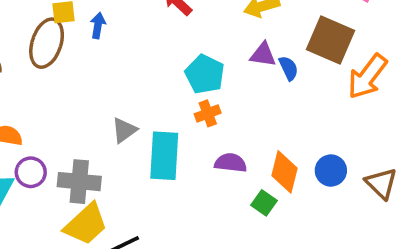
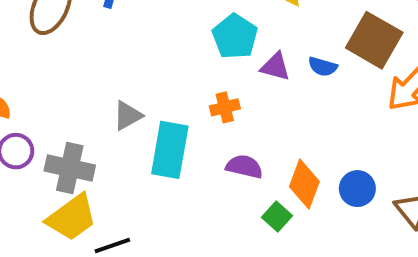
purple triangle: (263, 55) -> (275, 67), moved
blue semicircle: (289, 68) -> (323, 67), turned 125
cyan pentagon: (205, 74) -> (235, 36), moved

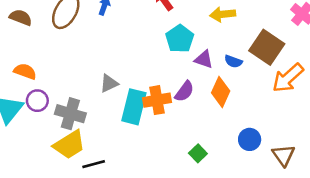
orange cross: (225, 107) -> (157, 100), moved, size x1.5
purple semicircle: (244, 167) -> (184, 91), moved, turned 110
orange diamond: (304, 184) -> (221, 92), moved

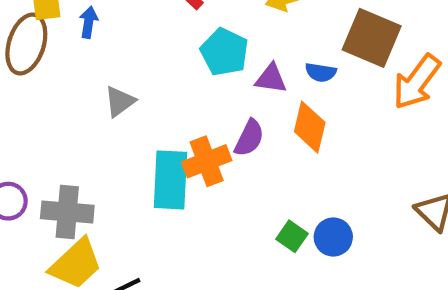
gray triangle: (109, 83) -> (120, 101), moved
blue circle: (250, 139) -> (333, 237), moved

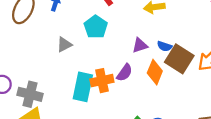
brown square: (372, 38) -> (179, 59), moved
cyan pentagon: (224, 52) -> (96, 27), moved
purple triangle: (271, 79) -> (140, 45), turned -35

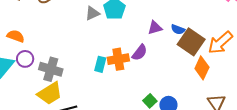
gray triangle: (64, 45) -> (92, 13), moved
orange diamond: (155, 72) -> (202, 68), moved
cyan rectangle: (83, 87) -> (100, 64), size x0.6

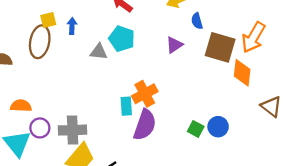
gray triangle: (92, 13) -> (99, 52), turned 49
blue semicircle: (178, 29) -> (197, 21), moved, turned 72
purple semicircle: (140, 53) -> (145, 125), moved, size x1.5

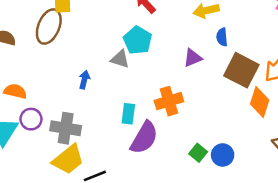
blue arrow: (72, 26) -> (84, 80), moved
gray triangle: (99, 52) -> (120, 59), moved
orange cross: (145, 94) -> (169, 101), moved

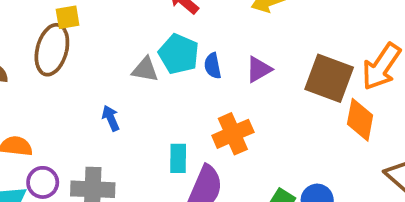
blue semicircle: (222, 37) -> (213, 66), moved
gray triangle: (120, 59) -> (145, 70), moved
blue arrow: (84, 80) -> (111, 118), turned -30

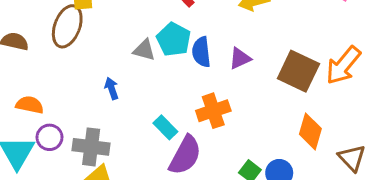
blue semicircle: (213, 66) -> (201, 52), size x1.4
orange diamond: (360, 120) -> (310, 131), moved
cyan rectangle: (178, 158) -> (165, 127), turned -50

